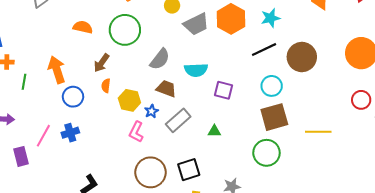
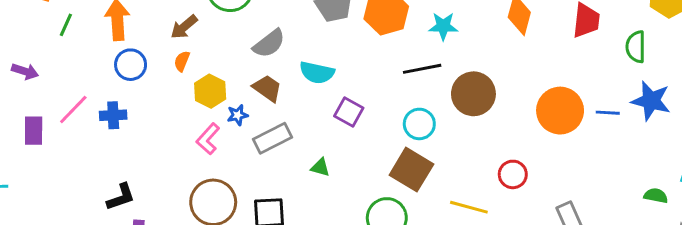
red circle: (361, 100) -> (513, 174), moved
brown square: (274, 117) -> (411, 170), turned 32

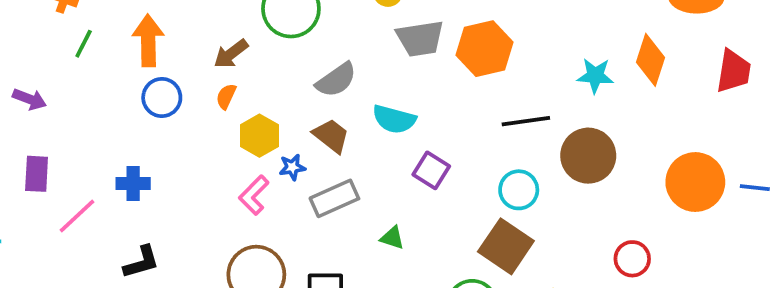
cyan star: (443, 26) -> (595, 76), moved
pink line: (73, 109) -> (77, 216), moved
blue cross: (113, 115) -> (133, 183), moved

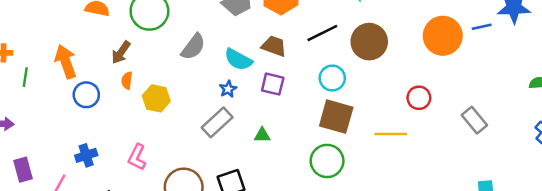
cyan semicircle: (394, 119) -> (238, 59), turned 32
brown trapezoid: (331, 136) -> (274, 46), moved
blue star: (292, 167) -> (228, 89), moved
pink L-shape: (254, 195) -> (137, 157), moved

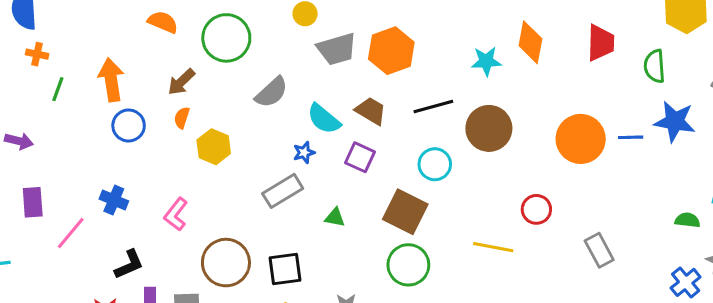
brown square: (336, 117) -> (405, 212), moved
blue cross: (86, 155) -> (114, 200), turned 30

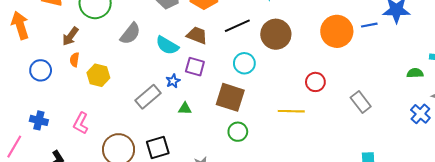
orange arrow: (111, 80) -> (20, 25), moved
blue star: (304, 153) -> (173, 81), moved
green circle: (408, 265) -> (238, 132), size x0.7

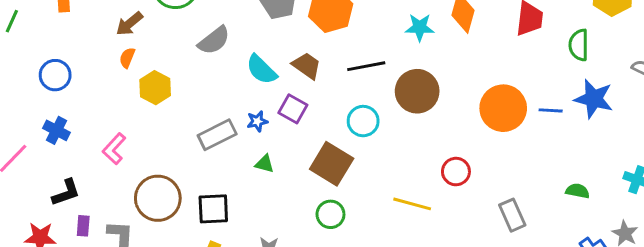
blue circle: (41, 70) -> (55, 75), moved
green semicircle: (415, 73) -> (578, 191), moved

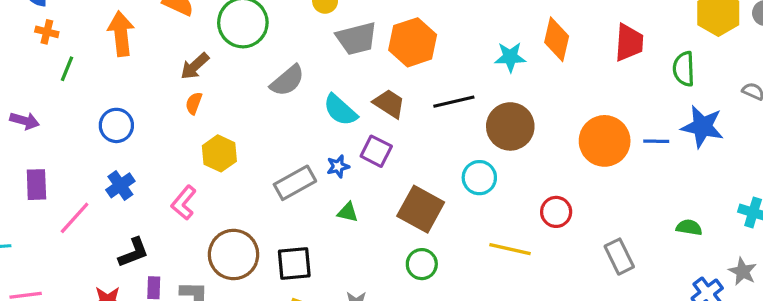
yellow hexagon: (155, 88) -> (219, 153), moved
cyan circle: (363, 121) -> (479, 178), moved
blue cross: (56, 130) -> (120, 185), turned 30

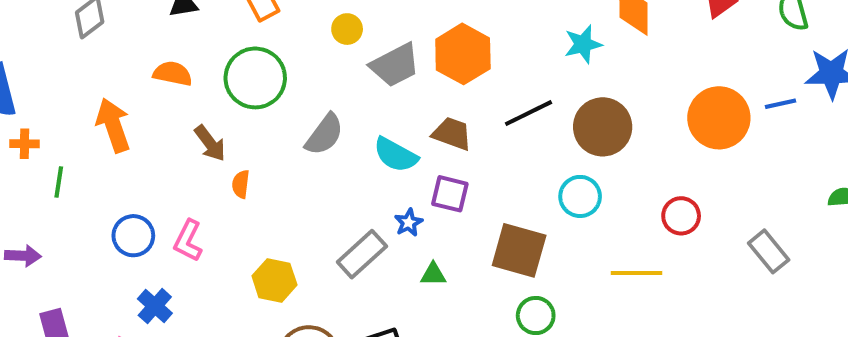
brown arrow: (195, 66) -> (210, 143), turned -72
orange semicircle: (194, 103) -> (241, 184), moved
yellow hexagon: (219, 153) -> (274, 280), moved
pink L-shape: (184, 203) -> (188, 241), moved

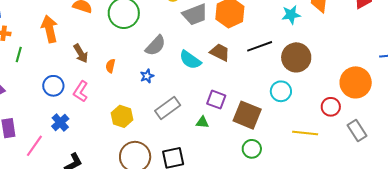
orange circle: (719, 118) -> (356, 82), moved
brown arrow: (210, 143) -> (81, 53), moved
purple square: (450, 194) -> (216, 100), moved
blue star: (409, 223) -> (147, 76), moved
gray rectangle: (769, 251) -> (357, 130), moved

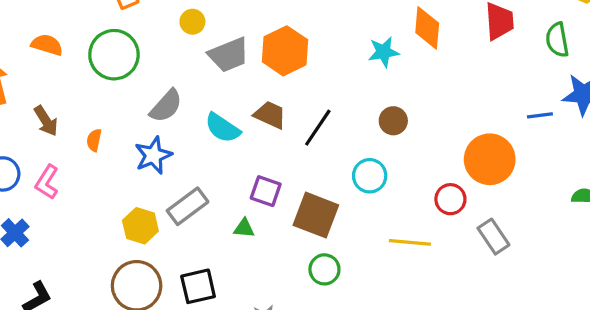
black line: (260, 46) -> (318, 128), moved, turned -35
brown circle: (296, 57) -> (393, 121), size x0.6
blue star: (147, 76) -> (153, 155), size x1.6
yellow hexagon: (122, 116) -> (140, 226), moved

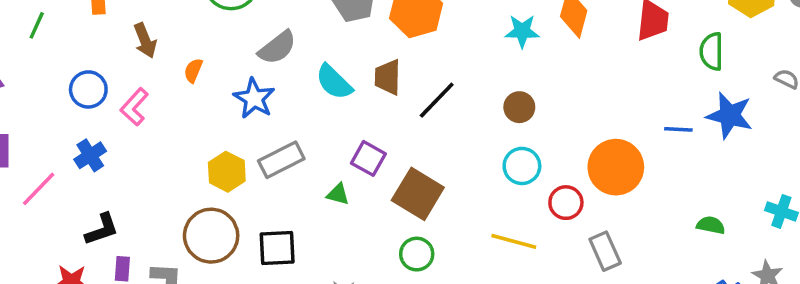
brown trapezoid: (270, 115) -> (388, 77), turned -124
blue star: (153, 155) -> (254, 98), turned -30
cyan circle: (370, 176) -> (522, 166), moved

